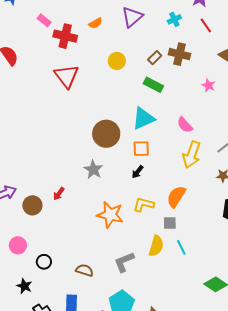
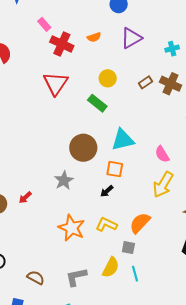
green rectangle: (153, 85) -> (97, 103), moved

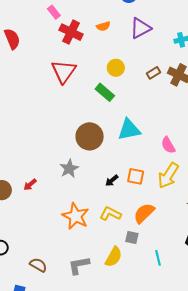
orange square: (115, 169) -> (136, 176), moved
cyan line: (135, 274) -> (158, 258), moved

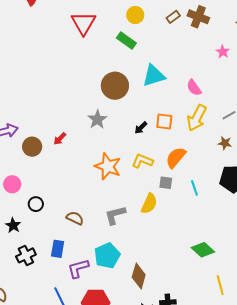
cyan line: (158, 258) -> (194, 188), moved

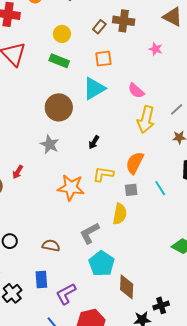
orange square: (164, 121) -> (103, 59), moved
cyan pentagon: (107, 256) -> (102, 264), moved

